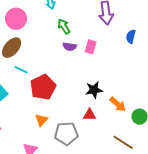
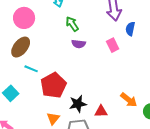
blue semicircle: (131, 36) -> (130, 29), moved
pink rectangle: (91, 47) -> (113, 45), moved, turned -40
black star: (94, 90) -> (78, 104), moved

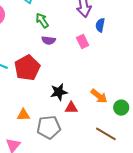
red pentagon: (53, 85) -> (27, 68), moved
black star: (78, 104) -> (59, 92), moved
orange triangle: (53, 118) -> (23, 115), turned 48

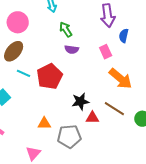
orange arrow: (99, 96) -> (120, 79), moved, size x1.4
brown line: (106, 134) -> (114, 109), moved

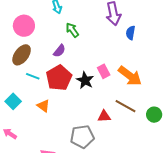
purple semicircle: (72, 49) -> (59, 51), moved, turned -56
pink rectangle: (106, 52) -> (104, 71), moved
black star: (80, 101) -> (85, 80), moved, turned -30
orange triangle: (44, 123) -> (43, 106), moved, turned 40

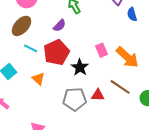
blue semicircle: (130, 33) -> (132, 14), turned -32
black star: (85, 80) -> (80, 67), moved
gray pentagon: (82, 137) -> (75, 99), moved

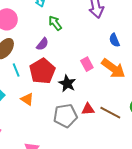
blue semicircle: (132, 14) -> (114, 40), moved
cyan line: (31, 48) -> (16, 70), turned 48
brown line: (120, 87) -> (110, 113), moved

